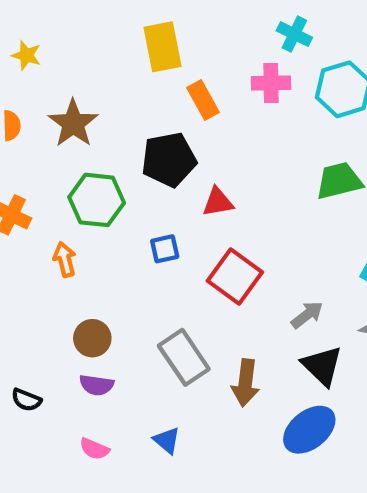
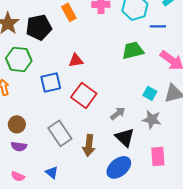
black pentagon: (169, 160) -> (39, 27), moved
blue square: (165, 249) -> (51, 82), size x1.5

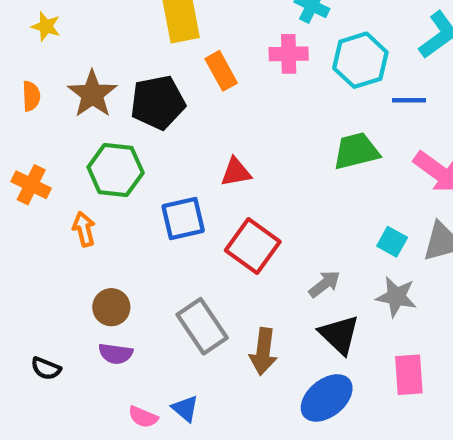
pink semicircle: (18, 176) -> (143, 417), moved

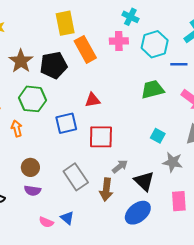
orange rectangle: (221, 71) -> (85, 49), size x1.4
cyan square: (392, 242) -> (158, 136), moved
red square: (253, 246) -> (101, 137), turned -35
gray arrow: (325, 284) -> (120, 166), moved

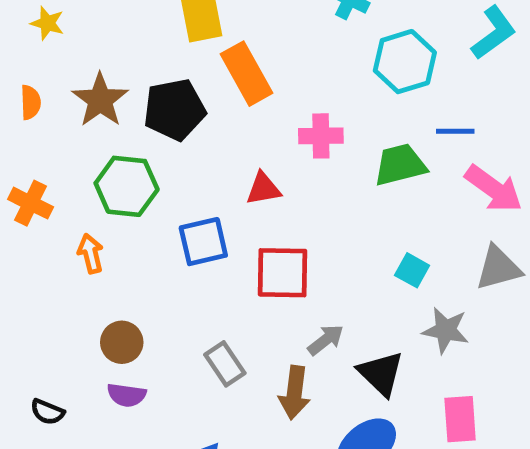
pink cross: (119, 41) -> (321, 136), moved
blue line: (179, 64) -> (455, 131), moved
gray rectangle: (76, 177) -> (225, 364), size x0.7

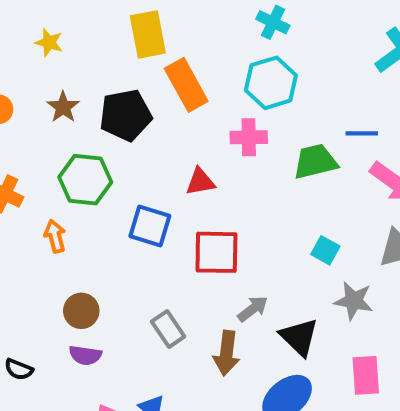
yellow star: (47, 23) -> (49, 42), moved
cyan hexagon: (405, 62) -> (271, 83), moved
brown star: (100, 100) -> (63, 107), size x0.7
blue square: (203, 242) -> (150, 226), turned 30

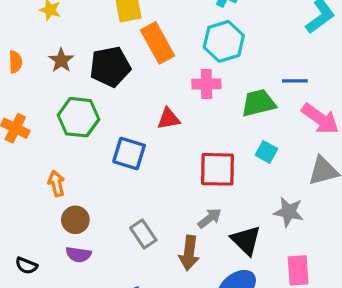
orange arrow: (55, 236) -> (56, 183), moved
cyan square: (325, 250) -> (266, 152), moved
red square: (216, 252) -> (217, 169), moved

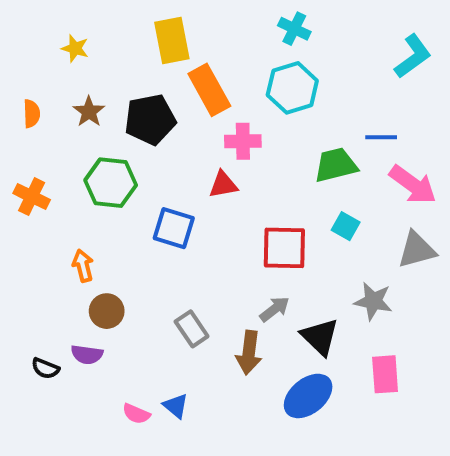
pink cross: (206, 84) -> (243, 141), moved
purple semicircle: (79, 255) -> (87, 355), moved

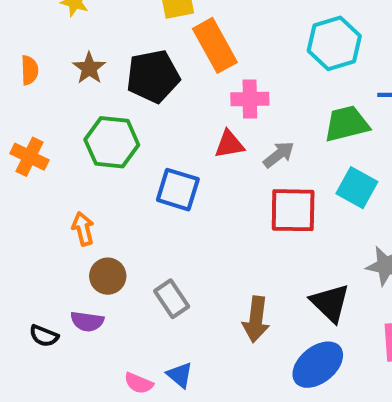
cyan hexagon: (292, 88) -> (334, 43), moved
cyan square: (346, 226) -> (357, 188), size x1.4
gray arrow: (275, 309) -> (279, 155), moved
gray rectangle: (192, 329) -> (172, 299), moved

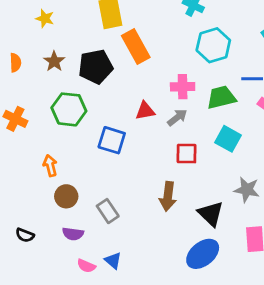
pink cross: (250, 99) -> (183, 87), moved
red square: (293, 210) -> (187, 154), size x0.7
brown arrow: (256, 319) -> (168, 196), moved
purple semicircle: (87, 321) -> (73, 234), moved

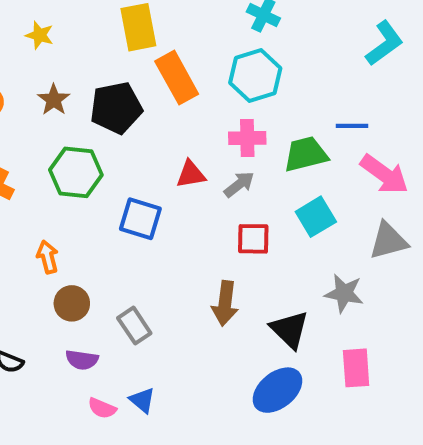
cyan hexagon: (213, 45) -> (255, 76), moved
cyan square: (228, 139) -> (316, 217), turned 30

